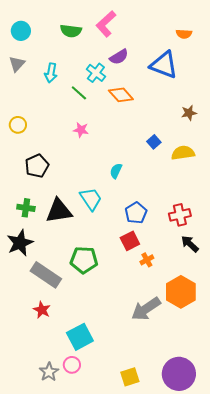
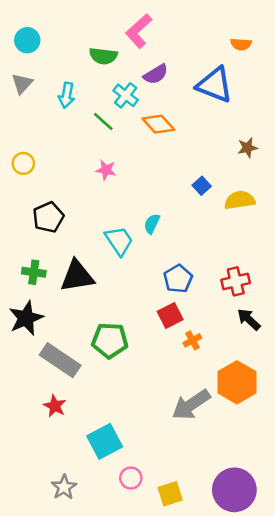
green semicircle: (71, 31) -> (103, 56), moved
cyan trapezoid: (91, 199) -> (119, 241), moved
pink circle: (72, 365) -> (131, 478), moved

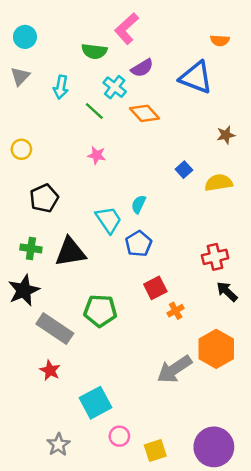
blue pentagon: (178, 279) -> (139, 244), moved

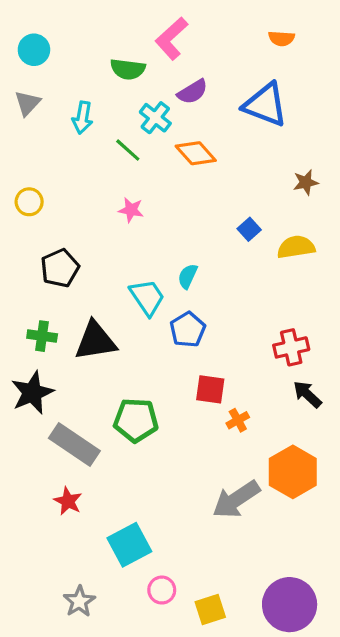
orange semicircle: (220, 40) -> (281, 38), moved
red square: (155, 288) -> (210, 389), turned 35

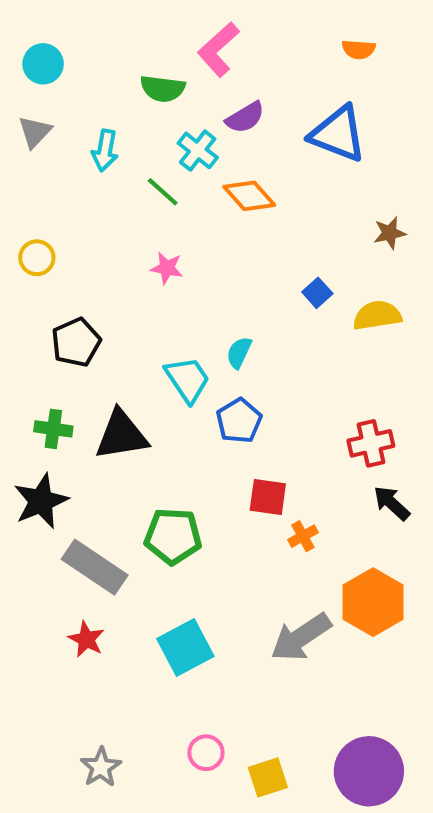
cyan square: (129, 545) -> (185, 648), moved

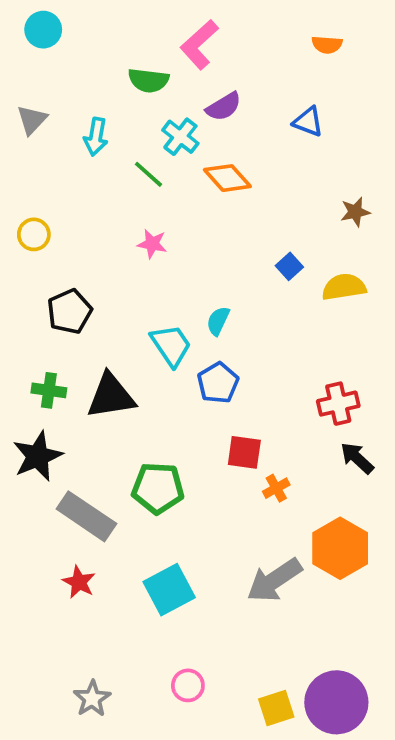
cyan circle: (43, 64) -> (43, 30), moved
blue triangle: (338, 134) -> (308, 122), size x0.6
yellow square: (268, 777) -> (276, 708), moved

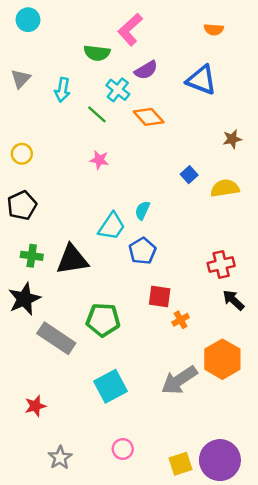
blue triangle: (308, 122) -> (201, 80), size x1.5
black pentagon: (70, 311) -> (22, 205), moved
cyan trapezoid: (171, 345) -> (112, 226), turned 68
red star: (79, 582) -> (35, 406), moved, turned 30

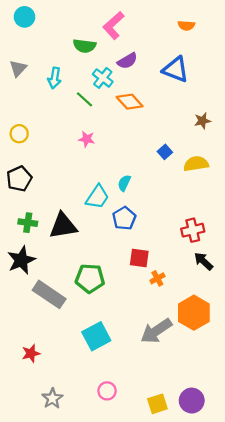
purple circle: (220, 460) -> (192, 401), size x0.7

